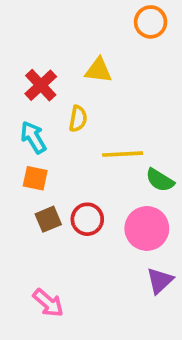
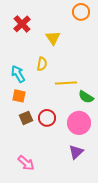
yellow triangle: (98, 70) -> (53, 38), turned 49
red cross: (41, 85) -> (22, 24), moved
purple triangle: (160, 281) -> (76, 152), moved

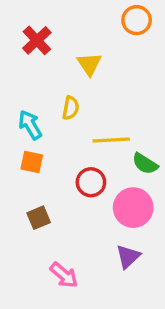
brown square: (26, 118) -> (39, 218), moved
red circle: (47, 118) -> (91, 182), moved
pink arrow: (26, 163) -> (64, 275), moved

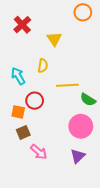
orange square: (32, 162) -> (18, 112), moved
red circle: (91, 182) -> (35, 101), moved
pink arrow: (64, 275) -> (39, 152), moved

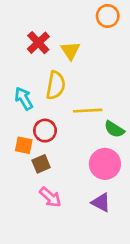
red cross: (22, 25) -> (38, 43), moved
yellow semicircle: (43, 66) -> (56, 85), size x1.5
brown square: (23, 132) -> (41, 164), moved
purple triangle: (78, 156) -> (101, 203), turned -49

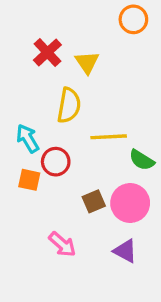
cyan arrow: (24, 99) -> (28, 138), moved
brown square: (41, 164) -> (94, 201), moved

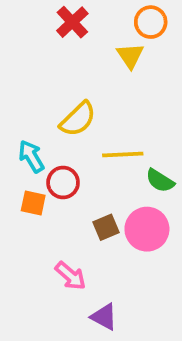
red cross: (47, 52) -> (72, 22), moved
yellow triangle: (87, 62) -> (130, 56), moved
yellow semicircle: (69, 105) -> (78, 119), turned 36
purple triangle: (125, 251) -> (104, 317), moved

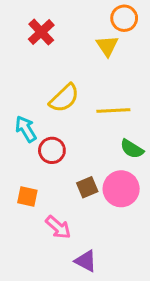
red cross: (72, 22) -> (41, 32), moved
yellow line: (123, 155) -> (113, 110), moved
orange square: (33, 203) -> (27, 196), moved

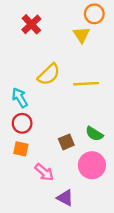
green semicircle: (132, 149) -> (94, 134), moved
red circle: (52, 150) -> (22, 123), moved
pink circle: (121, 189) -> (92, 165), moved

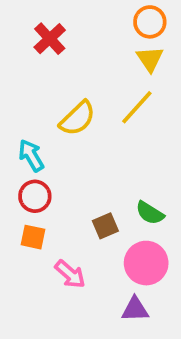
yellow triangle: (81, 35) -> (150, 59), moved
yellow line: (86, 84) -> (137, 107), moved, turned -45
purple triangle: (65, 198) -> (135, 309), moved, turned -30

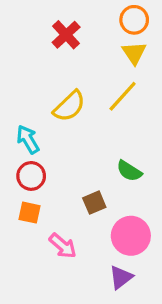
red cross: (50, 39) -> (66, 35), moved
green semicircle: (150, 213) -> (129, 171), moved
purple triangle: (135, 309) -> (121, 277), turned -35

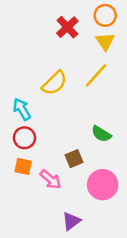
red cross: (66, 35) -> (67, 27), moved
pink arrow: (63, 246) -> (50, 179), moved
purple triangle: (121, 277) -> (71, 221), moved

